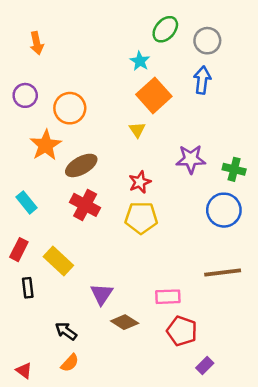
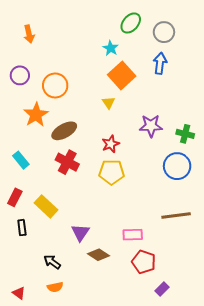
orange semicircle: (70, 363) -> (55, 287), turned 35

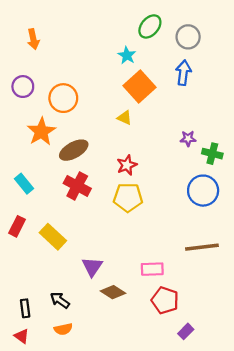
yellow triangle: (109, 103) -> (125, 118), turned -32
purple star: (151, 126) -> (188, 139), moved, size x0.6
black rectangle: (22, 228) -> (25, 308), moved

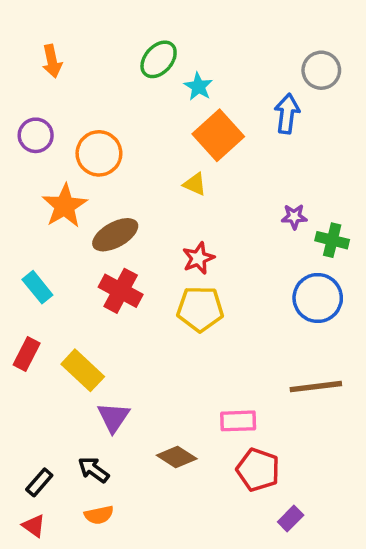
green ellipse: (150, 26) -> (159, 59), moved
gray circle: (188, 37) -> (321, 70), moved
purple triangle: (92, 267) -> (113, 417), moved
black rectangle: (25, 308) -> (39, 482), turned 48

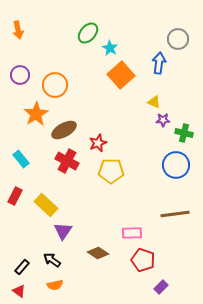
orange arrow: (52, 61) -> (18, 30), moved
yellow triangle: (195, 184) -> (154, 102), moved
red star: (198, 258) -> (98, 143), moved

